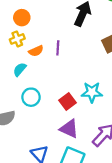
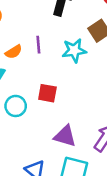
cyan star: (92, 92) -> (74, 50), moved
red square: (67, 102) -> (47, 93), moved, turned -35

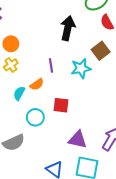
orange semicircle: (14, 52) -> (37, 84), moved

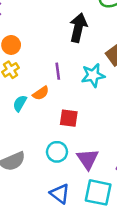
cyan circle: (35, 117) -> (57, 152), moved
purple triangle: (78, 140) -> (88, 159), turned 42

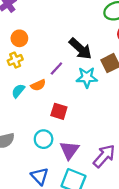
black arrow: (78, 28) -> (80, 49), moved, turned 110
purple line: (58, 71) -> (56, 68), turned 40

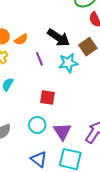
purple line: (56, 68) -> (39, 59), turned -56
orange semicircle: (38, 85) -> (21, 39), moved

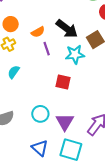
orange semicircle: (21, 39) -> (38, 32), moved
red square: (48, 98) -> (63, 82), moved

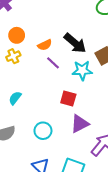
purple line: (47, 49) -> (53, 63), turned -32
cyan semicircle: (14, 72) -> (15, 98), moved
purple triangle: (65, 122) -> (80, 124), moved, turned 30

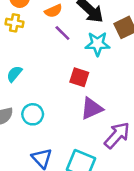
yellow cross: (13, 56) -> (15, 23), turned 32
cyan circle: (43, 131) -> (33, 114), moved

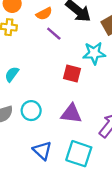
cyan star: (98, 44) -> (94, 53), moved
purple triangle: (92, 108) -> (71, 114), moved, turned 35

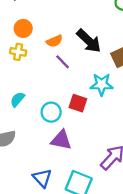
cyan circle: (31, 111) -> (51, 112), moved
purple triangle: (71, 114) -> (61, 140), moved

